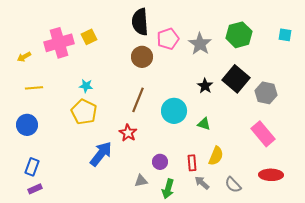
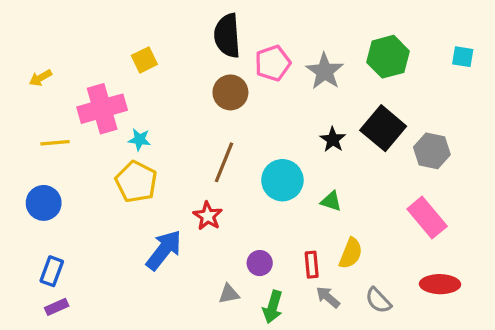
pink cross: (59, 43) -> (102, 109), moved
yellow arrow: (24, 57) -> (40, 78), moved

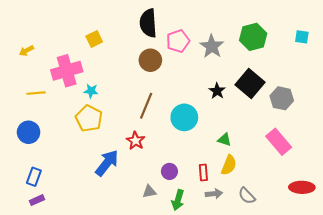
green triangle: (331, 201) -> (225, 140), moved
red ellipse: (440, 284) -> (302, 187), moved
gray arrow: (328, 297) -> (214, 194), turned 133

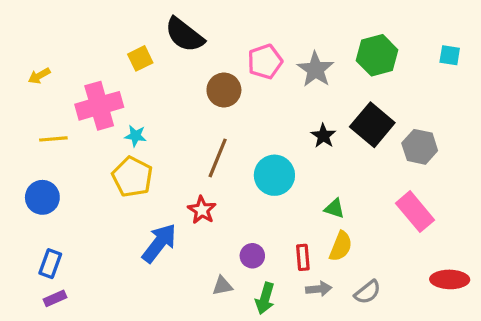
black semicircle: (148, 23) -> (184, 35), moved, turned -48
gray semicircle: (247, 196) -> (368, 292), turned -84

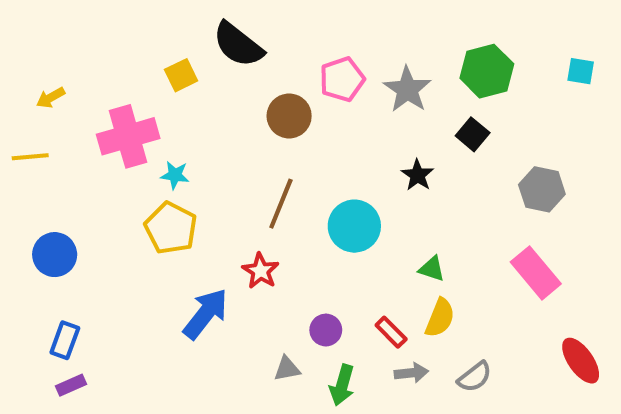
black square: (372, 125) -> (473, 134), moved, size x0.6
yellow line: (53, 139) -> (30, 157), moved
red rectangle: (303, 257) -> (391, 332), turned -40
red ellipse: (450, 279) -> (581, 361), turned 54

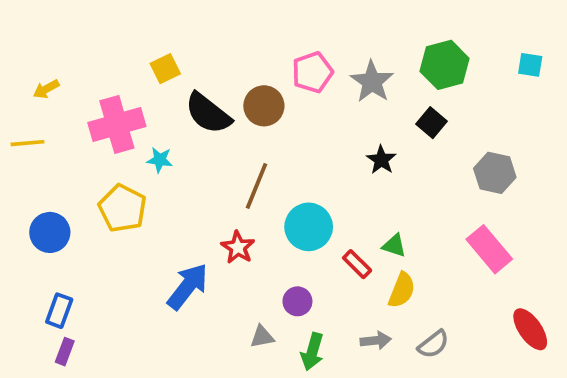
black semicircle: (238, 45) -> (208, 113), moved
cyan circle: (354, 226) -> (309, 227), moved
yellow pentagon: (171, 228) -> (122, 208), moved
red rectangle: (391, 332) -> (357, 264), moved
purple rectangle: (71, 385) -> (65, 352), turned -45

